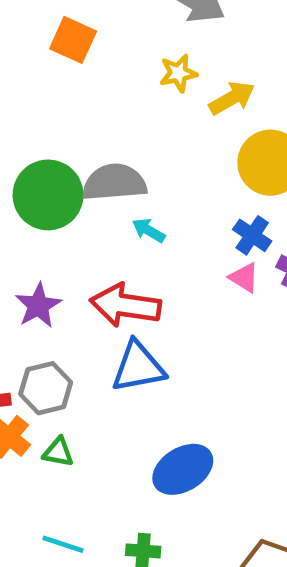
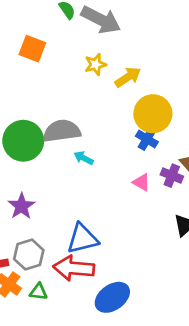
blue cross: (252, 235) -> (147, 139), moved
red arrow: (125, 305) -> (74, 268), moved

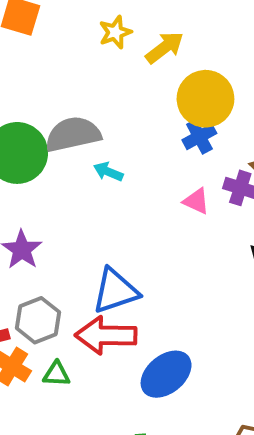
blue cross: (147, 139) -> (199, 137), turned 35

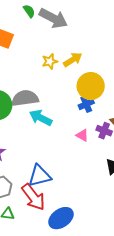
yellow star: (115, 32) -> (50, 61), moved
cyan arrow: (108, 172) -> (41, 118), size x1.6
red arrow: (106, 335) -> (33, 197), turned -132

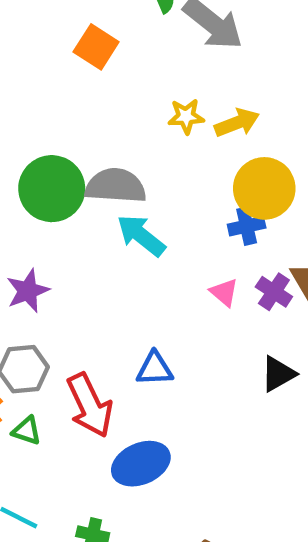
blue triangle: (40, 176) -> (155, 369), moved, size x0.7

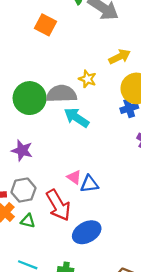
yellow star: (186, 116) -> (87, 79), moved, turned 30
purple star: (28, 291) -> (22, 150), turned -30
pink triangle: (224, 292) -> (74, 177), moved

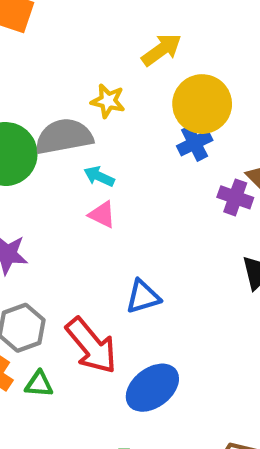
cyan arrow: (77, 118) -> (99, 176), size x0.6
pink triangle: (74, 177) -> (102, 215), moved

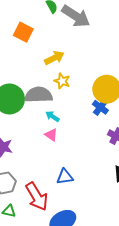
yellow arrow: (161, 50) -> (54, 58), moved
blue cross: (195, 143) -> (100, 107), turned -35

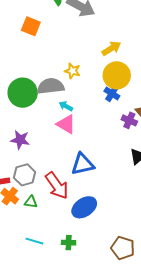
yellow arrow: (54, 58) -> (111, 48), moved
pink triangle: (51, 135) -> (66, 124), size x1.5
blue triangle: (65, 177) -> (83, 164), size x1.4

